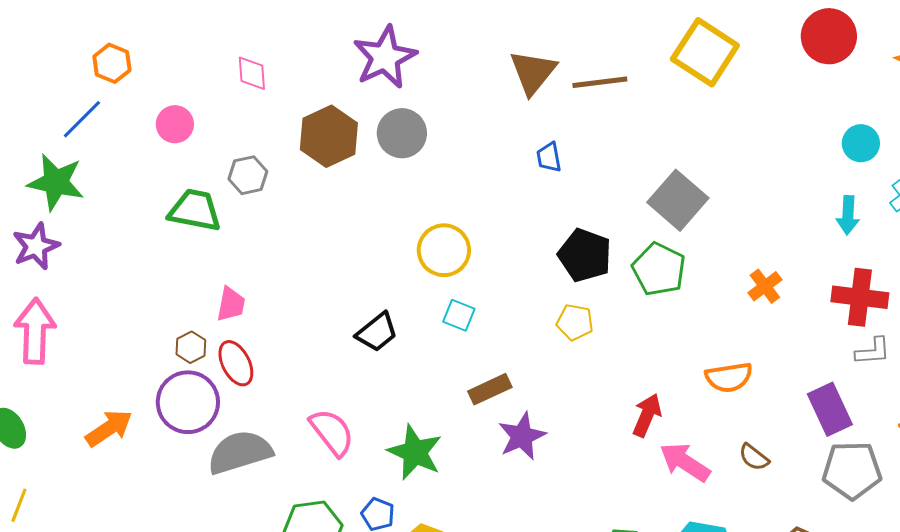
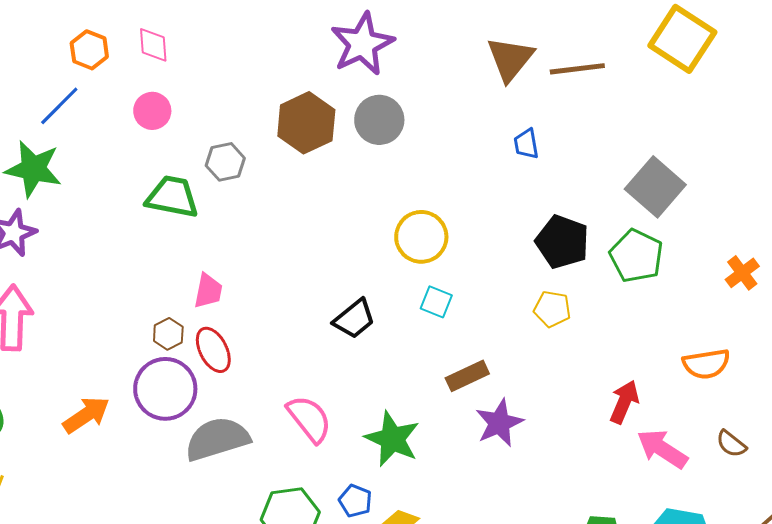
pink diamond: (252, 73) -> (153, 45), moved

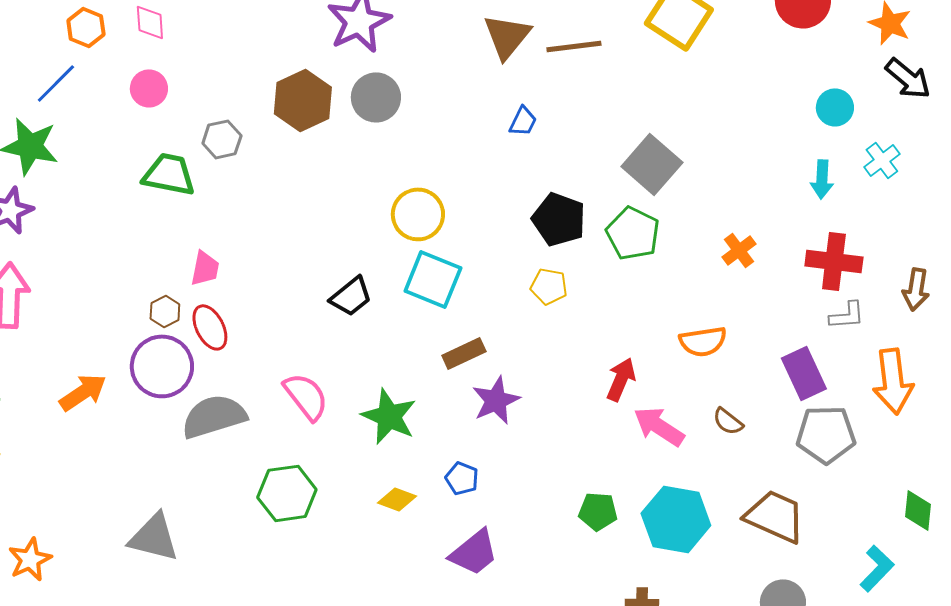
blue trapezoid: (526, 144) -> (523, 121), turned -144
cyan square: (436, 302) -> (433, 279), size x1.8
blue pentagon: (355, 501) -> (462, 478), moved

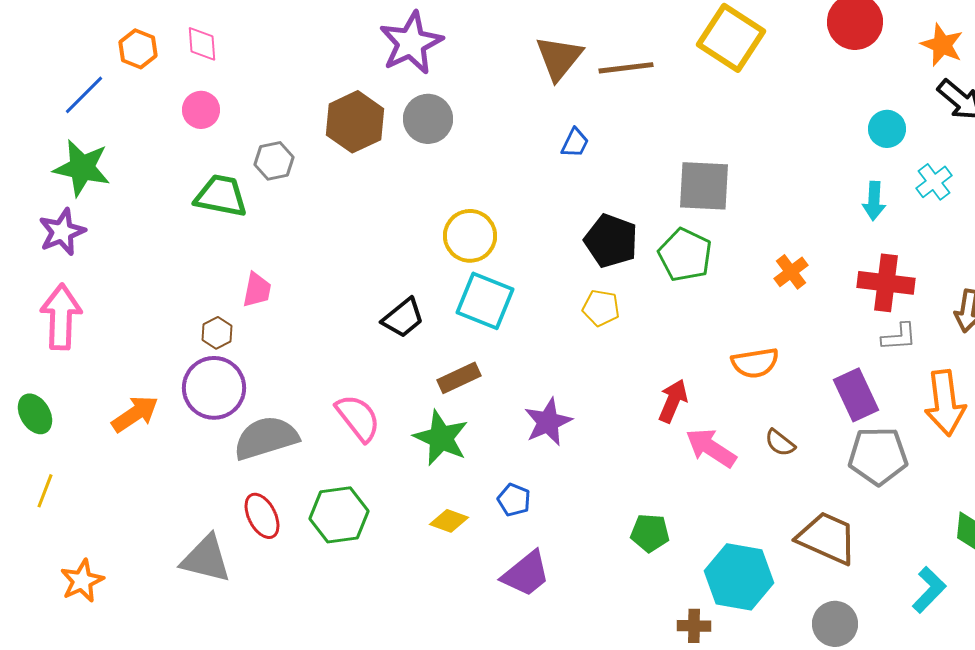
blue line: (56, 83) -> (84, 95), moved
gray square: (652, 164) -> (704, 186), turned -38
red ellipse: (210, 327) -> (262, 516), moved
brown rectangle: (464, 353) -> (459, 378), moved
cyan hexagon: (676, 519) -> (739, 577), moved

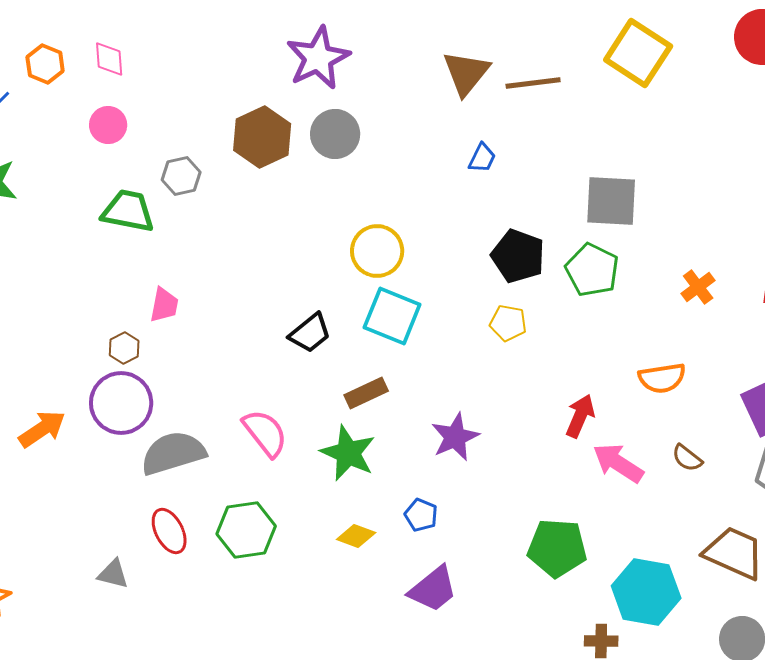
green pentagon: (650, 533) -> (557, 548), size x1.5
gray triangle: (206, 559) -> (113, 574), size x0.6

